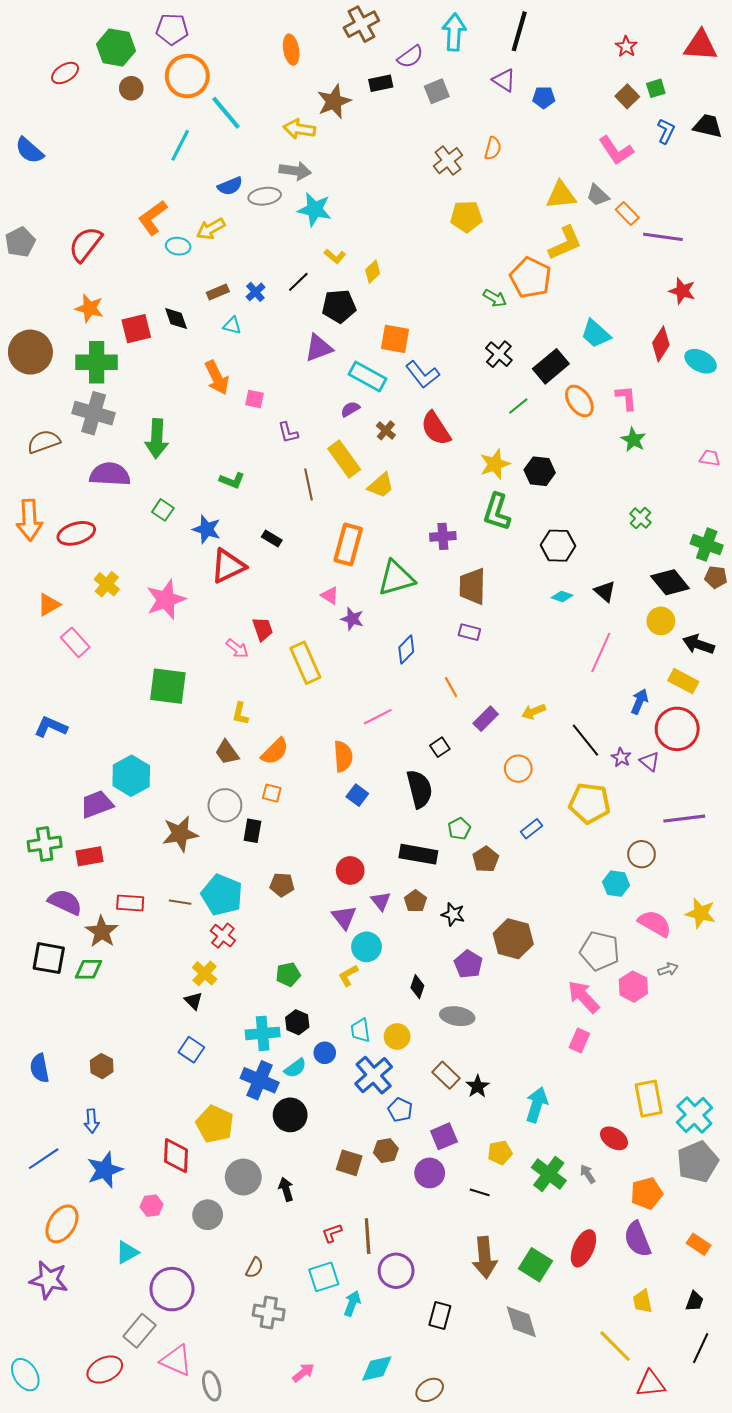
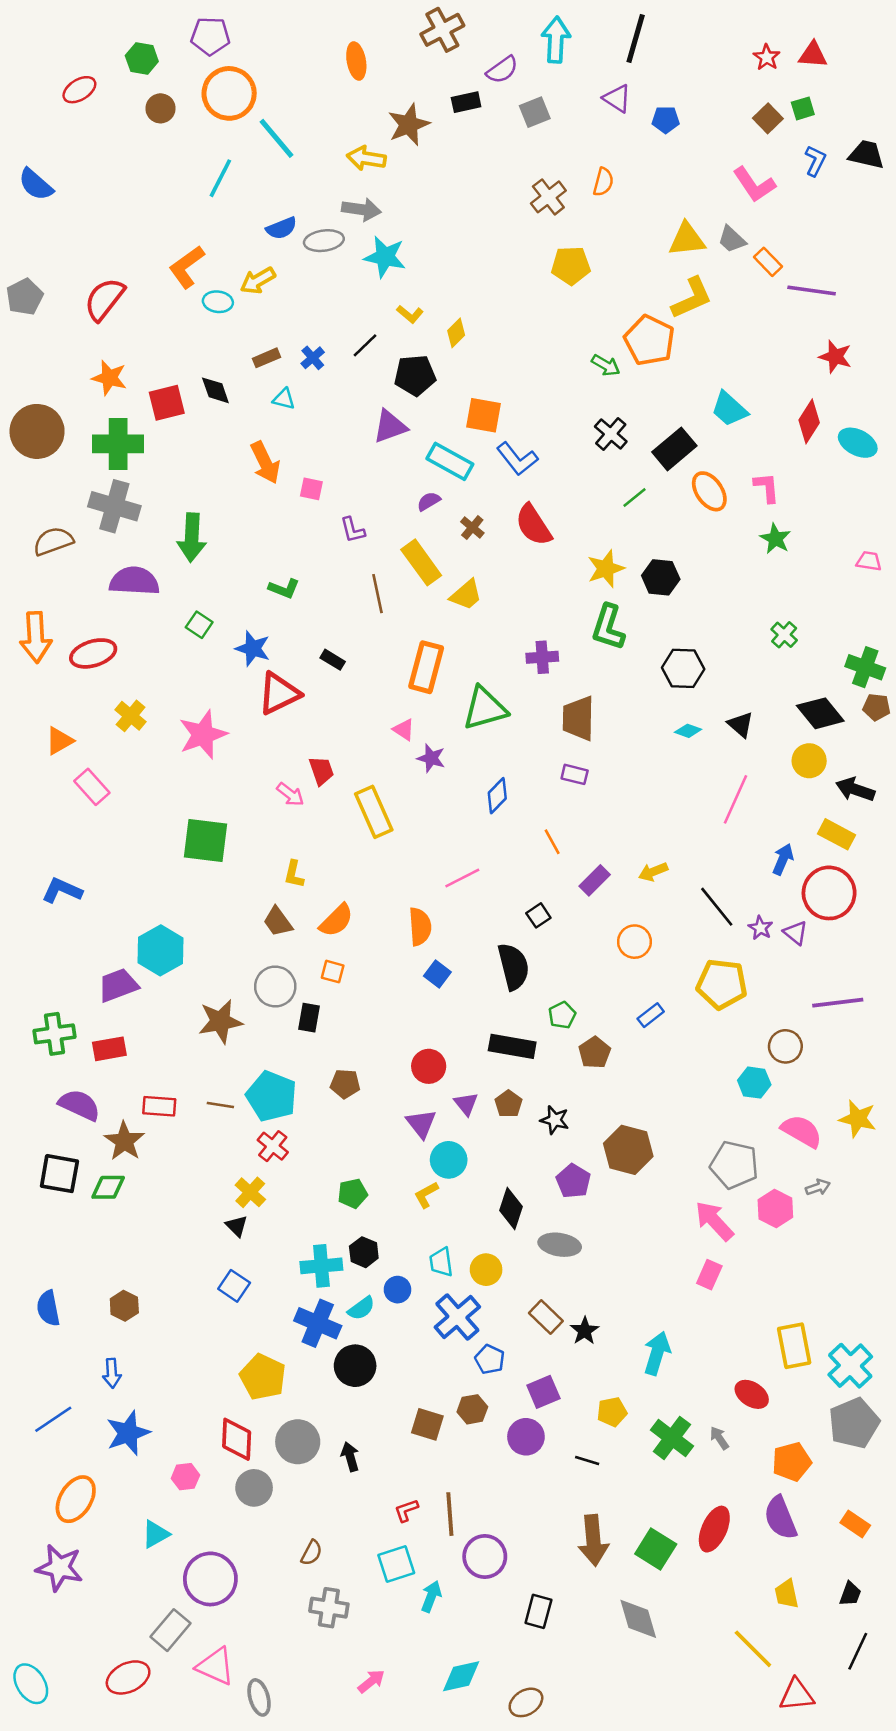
red triangle: (701, 45) -> (813, 55), moved, size x0.7
green hexagon: (116, 48) -> (142, 58), size x0.7
black diamond: (417, 987) -> (511, 1209), size x1.4
red diamond: (176, 1156) -> (237, 1439), moved

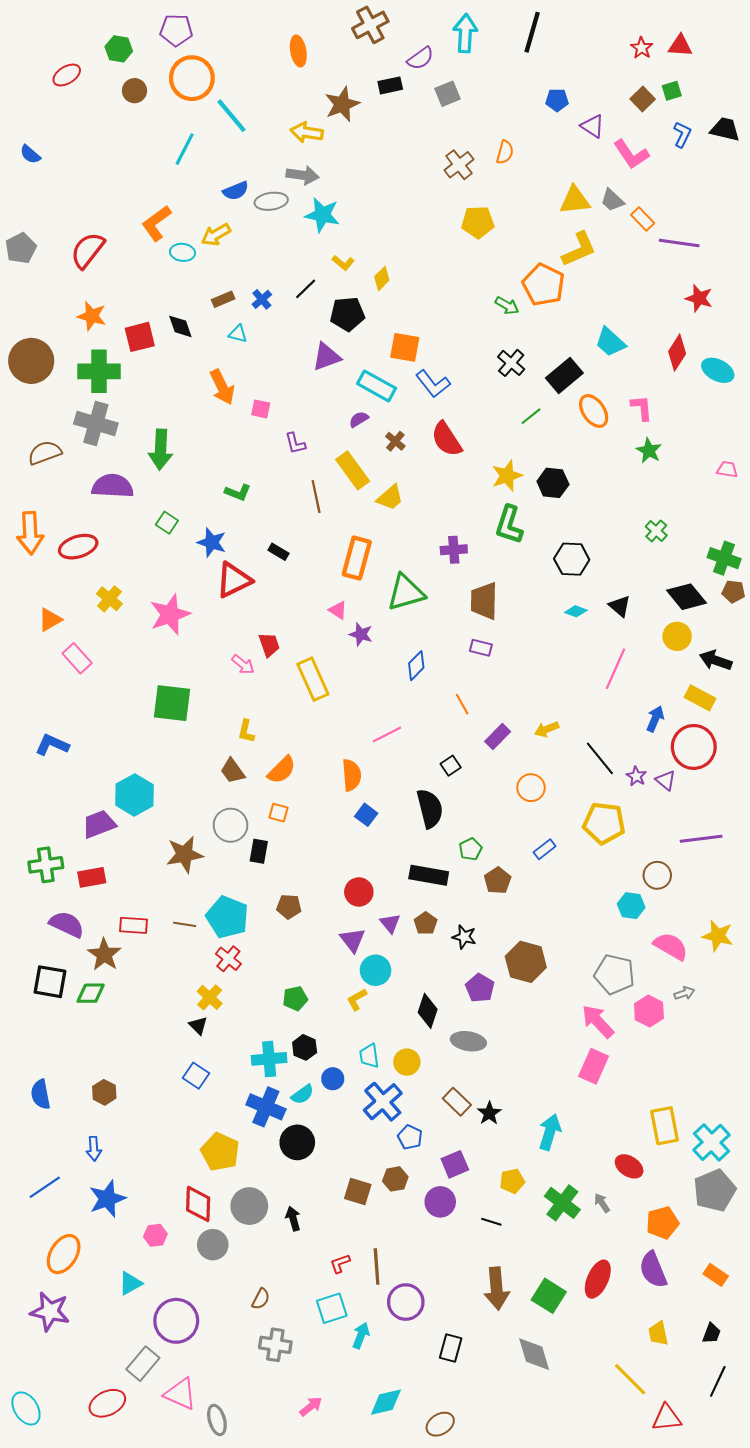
purple triangle: (617, 98) -> (593, 126), moved
blue semicircle: (36, 184) -> (30, 154), size x0.7
pink rectangle: (709, 1275) -> (594, 1066), size x1.4

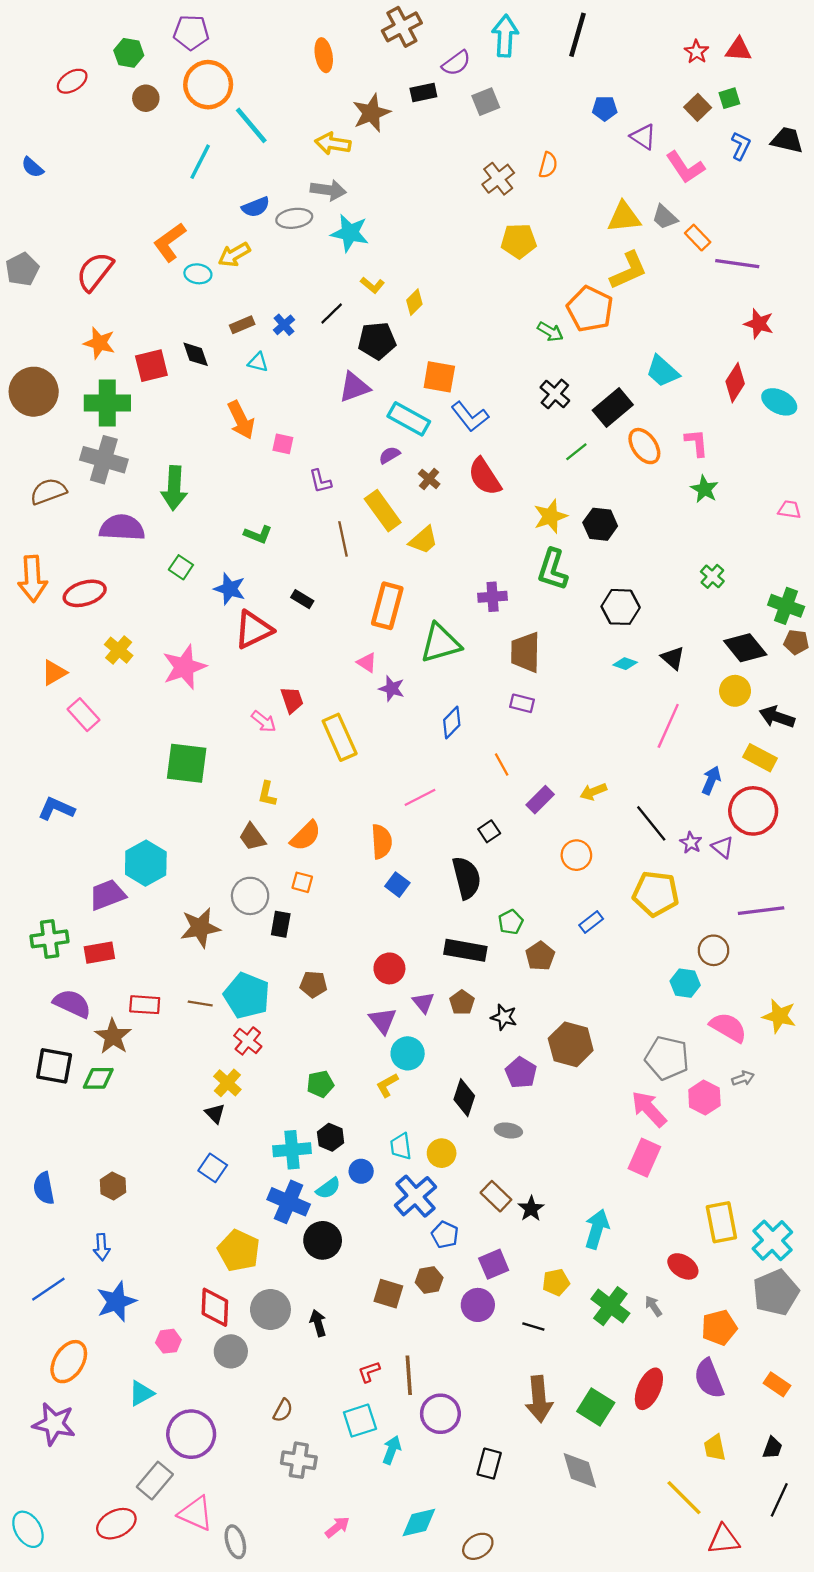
gray ellipse: (468, 1041) -> (508, 1130), size x0.7

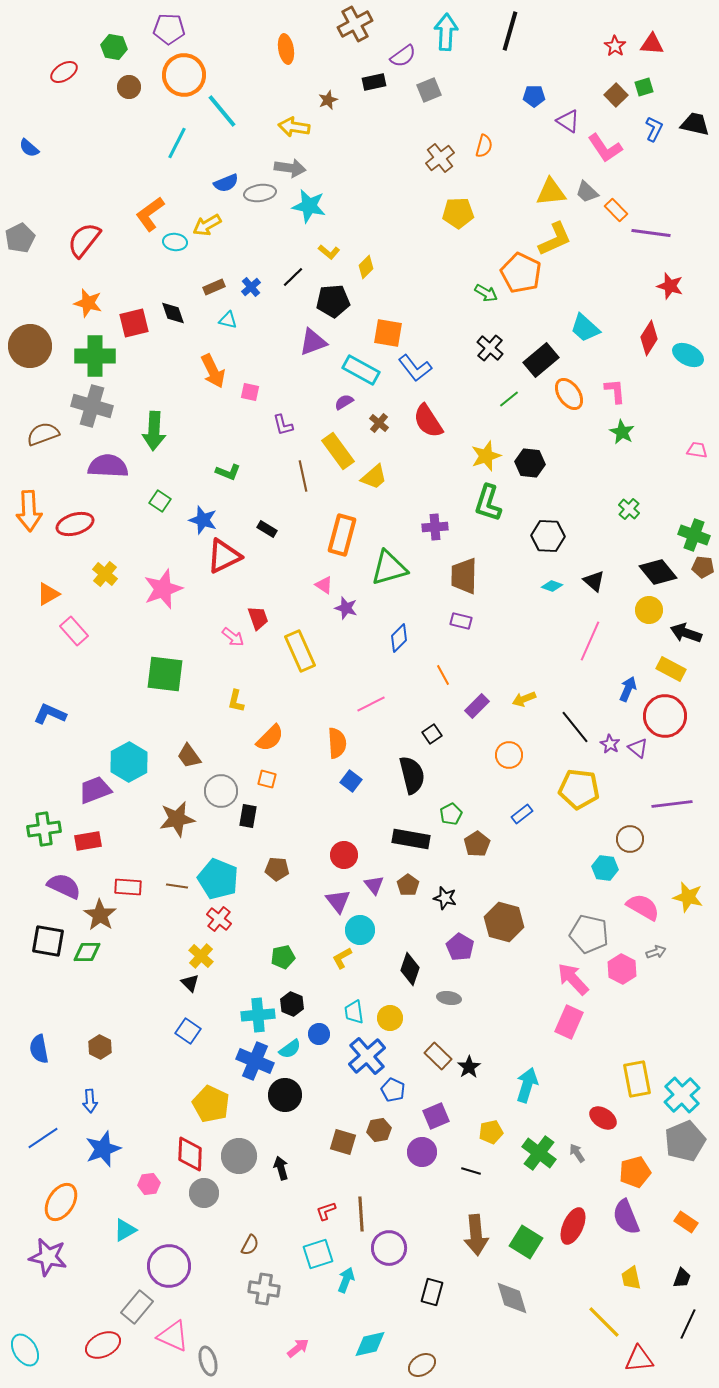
brown star: (371, 113) -> (328, 100), size x0.6
brown trapezoid: (252, 837) -> (189, 756), moved

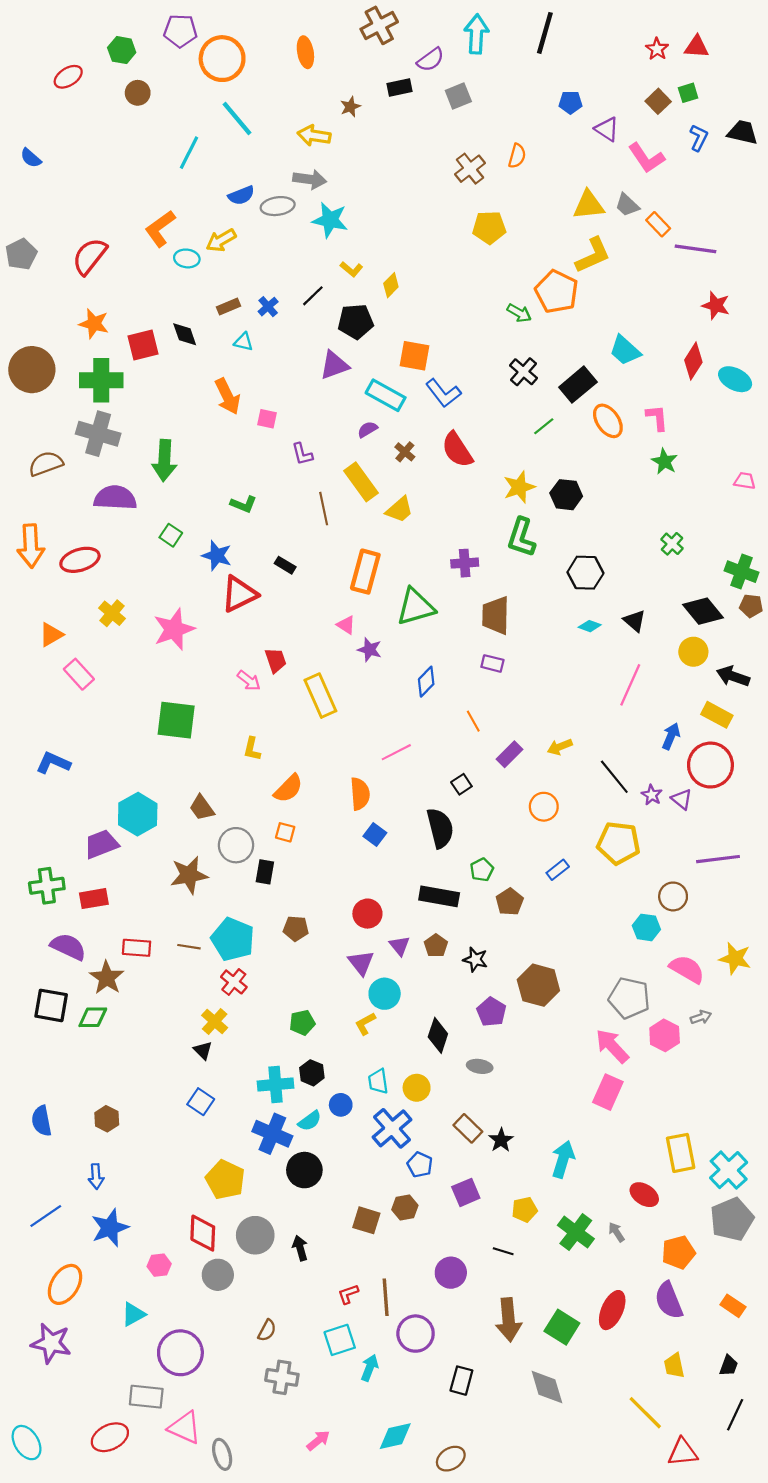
orange circle: (184, 75) -> (222, 59), moved
purple circle: (422, 1152) -> (451, 1273), moved
gray rectangle: (137, 1307) -> (146, 1397), turned 56

